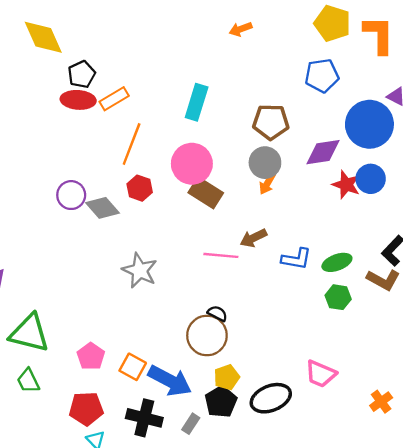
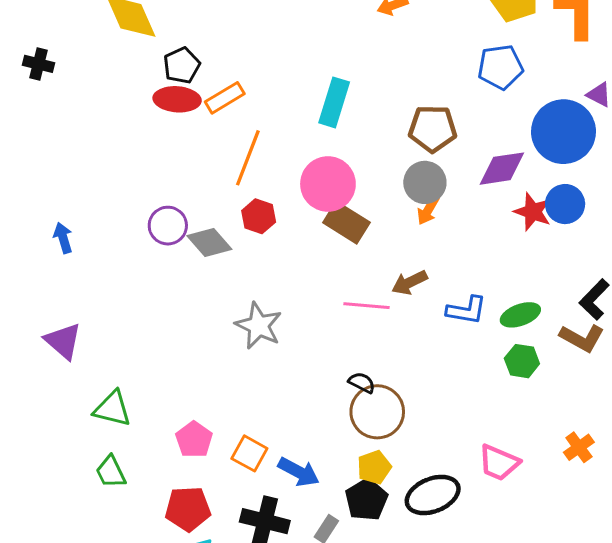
green triangle: (29, 333) -> (112, 409), size x0.7
brown circle: (207, 335) -> (377, 412), moved
blue arrow: (170, 381) -> (299, 472), size x0.7
orange cross: (381, 402) -> (579, 447), moved

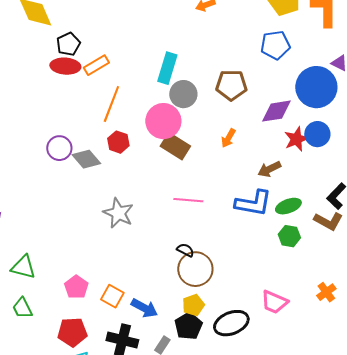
gray circle: (425, 182) -> (183, 94), moved
red star: (533, 212) -> (296, 139), turned 30
brown arrow: (410, 283) -> (269, 169), moved
blue L-shape: (467, 310) -> (253, 203), size x1.4

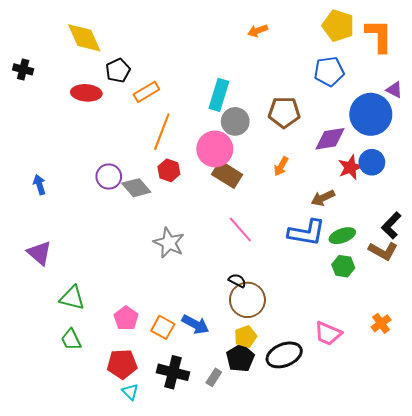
red ellipse: (65, 66) -> (86, 93), moved
pink line: (188, 200) -> (240, 230), turned 44
blue arrow: (144, 308) -> (195, 324), moved

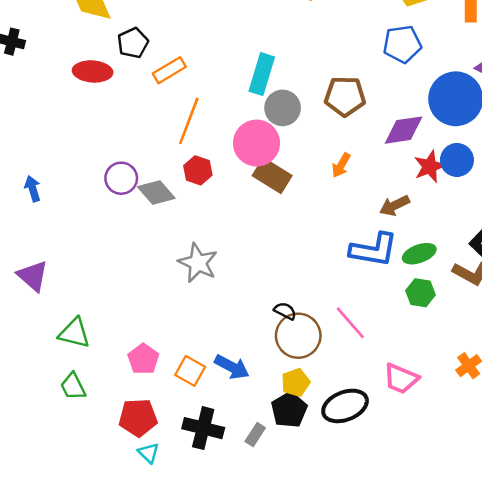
pink line: (240, 230) -> (350, 323), moved

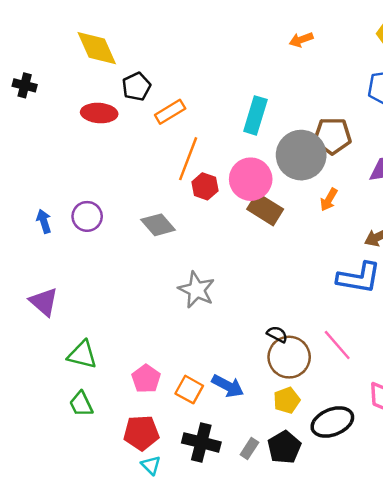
gray circle: (283, 108) -> (301, 155), moved, size x1.5
red hexagon: (198, 170) -> (205, 186), moved
purple circle: (121, 178) -> (87, 216), moved
black pentagon: (289, 410) -> (284, 447), moved

